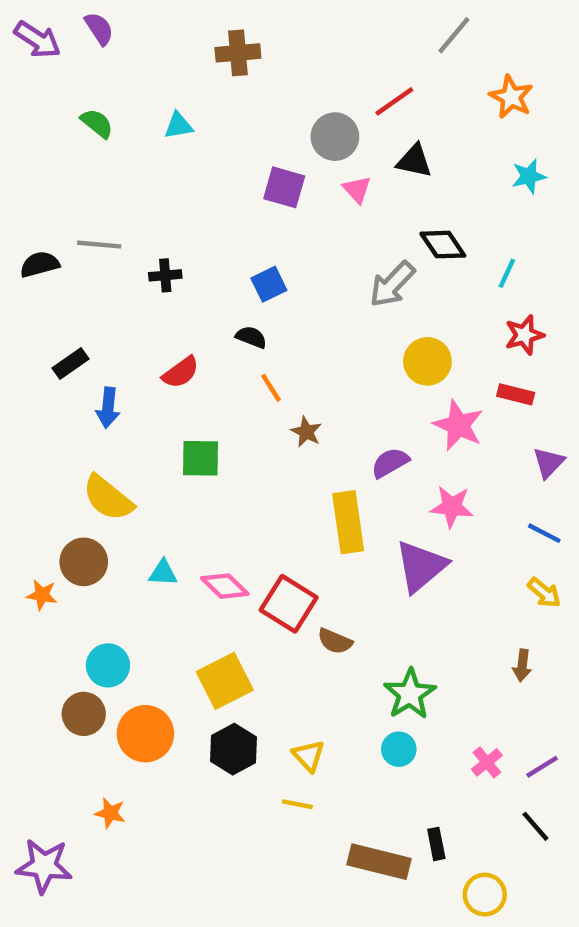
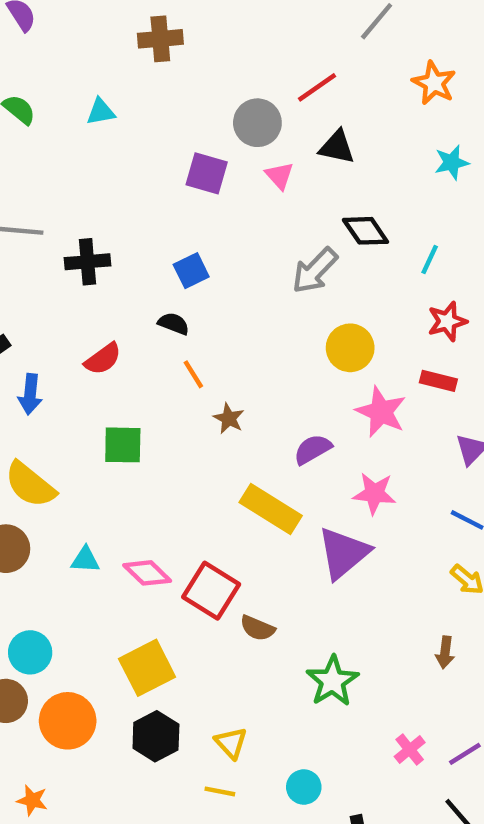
black cross: (165, 275) -> (87, 262), size x1.4
yellow rectangle: (348, 522) -> (271, 509), turned -50
cyan circle: (399, 749) -> (304, 787), moved

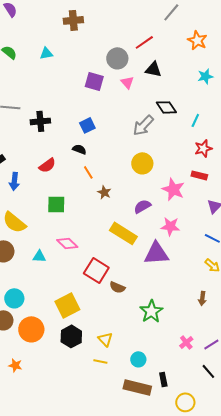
yellow circle: (350, 348) -> (142, 163), moved
purple triangle: (343, 553) -> (156, 253), turned 36
pink diamond: (147, 573) -> (67, 243), moved

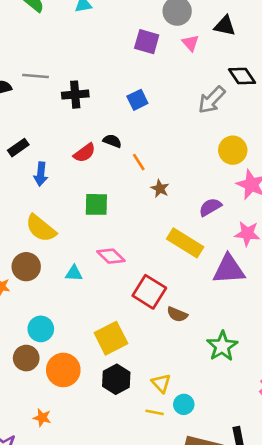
black semicircle: (79, 149) -> (112, 141), moved
yellow circle: (142, 163) -> (233, 150), moved
cyan circle: (138, 359) -> (184, 404), moved

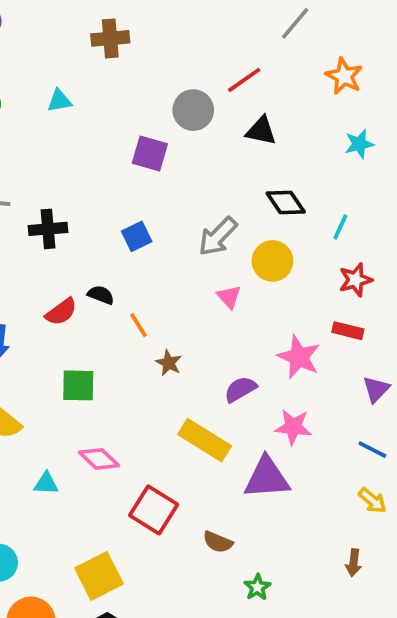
pink triangle: (190, 43) -> (229, 297), moved
gray arrow: (212, 100) -> (218, 236), moved
yellow circle: (233, 150) -> (272, 261), moved
brown semicircle: (177, 314) -> (218, 542), moved
green star: (222, 346) -> (257, 587), size x0.6

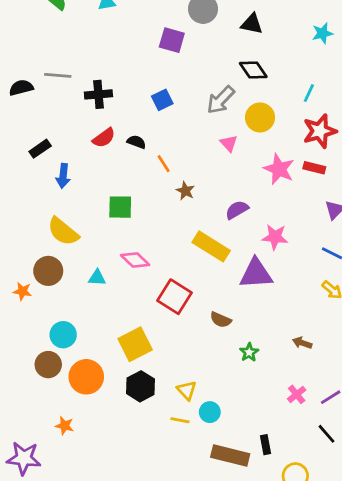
black diamond: (286, 202) -> (253, 70), moved
red star: (355, 280) -> (320, 131), size x1.4
red semicircle: (61, 312) -> (104, 138), moved
pink star: (299, 357) -> (279, 169), moved
brown arrow: (354, 563) -> (302, 343), moved, turned 102

